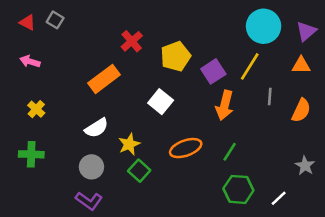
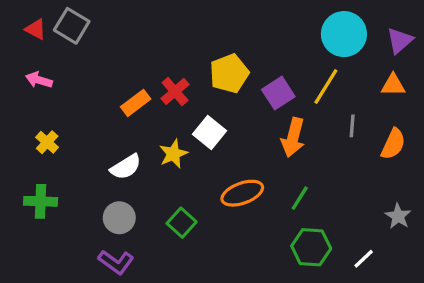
gray square: (55, 20) -> (72, 26), size x1.5
red cross: (132, 41) -> (175, 91), moved
orange rectangle: (104, 79) -> (136, 103), size x0.7
yellow star: (129, 144) -> (173, 154), moved

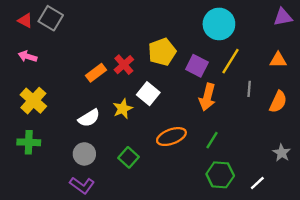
cyan circle: (344, 34) -> (219, 24), moved
purple triangle: (400, 41) -> (283, 17), moved, turned 30
purple square: (278, 93) -> (197, 66), turned -30
yellow cross: (47, 142) -> (33, 101), size x1.6

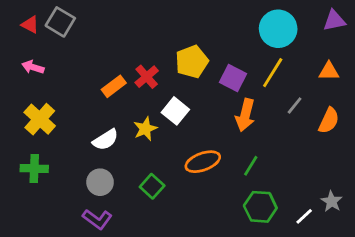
cyan circle: (219, 24) -> (278, 29), moved
gray line: (249, 89) -> (295, 105), turned 35
gray star: (282, 153) -> (332, 201), moved

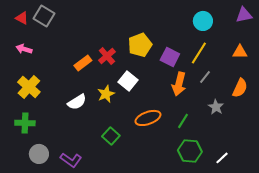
cyan circle: (278, 29) -> (203, 21), size x0.7
gray line: (295, 105) -> (205, 77), moved
gray circle: (100, 182) -> (39, 154), moved
gray star: (332, 201) -> (216, 107), moved

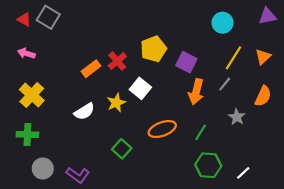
orange triangle: (240, 52) -> (263, 57), turned -42
yellow line: (199, 53) -> (233, 58), moved

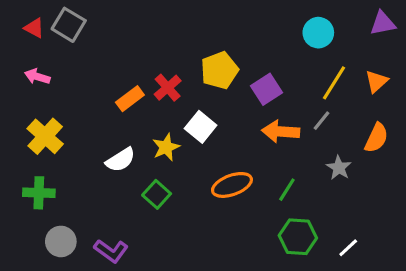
purple square: (186, 62) -> (267, 89), turned 30
orange arrow: (196, 92) -> (281, 132), turned 80
green square: (122, 149) -> (157, 194), moved

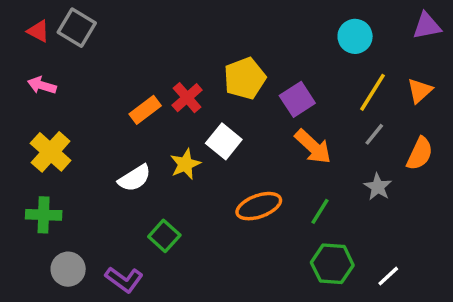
gray line: (321, 121) -> (374, 134), moved
orange arrow: (281, 132) -> (313, 147), turned -141
green square: (157, 194) -> (164, 236), moved

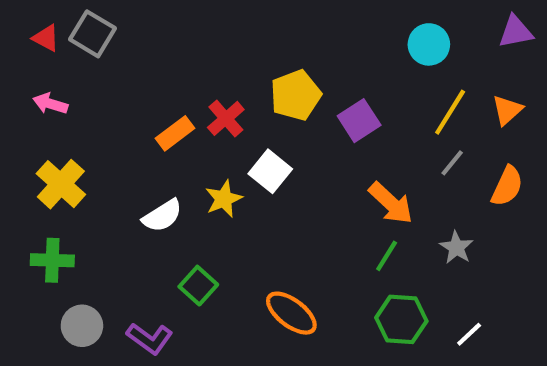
orange arrow: (313, 147) -> (391, 203), moved
gray star: (378, 187) -> (456, 247), moved
orange ellipse: (259, 206) -> (291, 313), moved, turned 57

